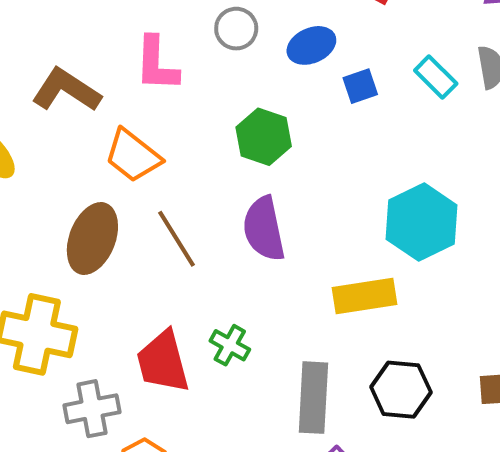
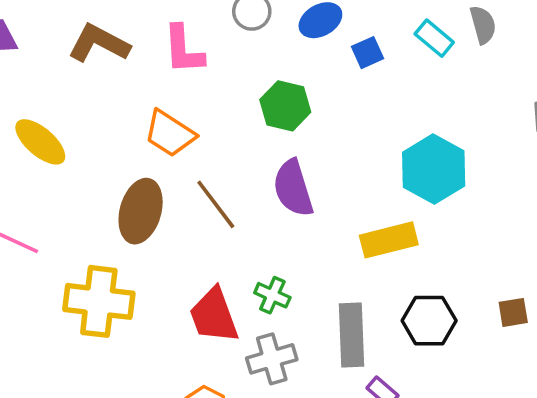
brown L-shape: (66, 90) -> (99, 43), moved
gray cross: (92, 409) -> (272, 359), moved

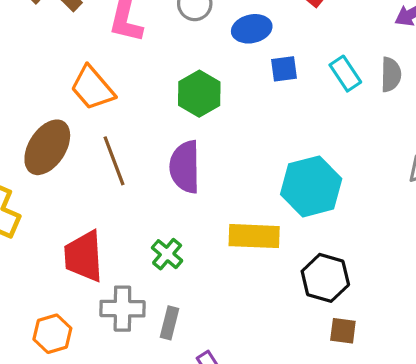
green cross: (272, 295) -> (167, 254), moved
black hexagon: (429, 321) -> (325, 278), moved
gray rectangle: (351, 335) -> (170, 323), moved, size x0.6

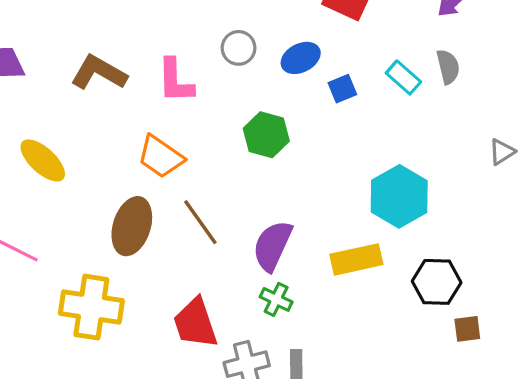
purple semicircle: (185, 167) -> (272, 246), moved, turned 40

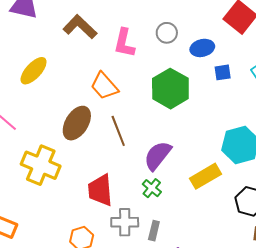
green hexagon: (266, 135) -> (170, 89), size x1.4
yellow ellipse: (43, 160) -> (34, 71), turned 76
yellow rectangle: (356, 259) -> (206, 176), turned -32

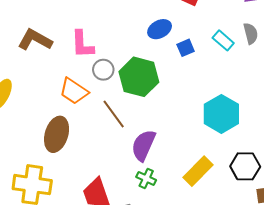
gray circle: (167, 33) -> (103, 70), moved
brown line: (118, 131) -> (114, 114), moved
yellow rectangle: (206, 176) -> (198, 171), moved

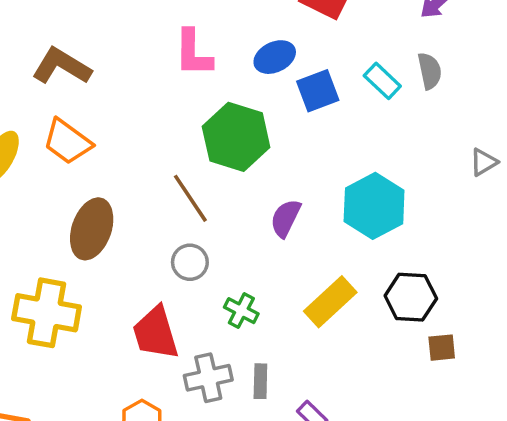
pink L-shape: (82, 44) -> (193, 53), moved
blue square: (186, 48) -> (318, 91), size x1.4
gray circle: (103, 70) -> (190, 262), moved
orange trapezoid: (74, 91) -> (67, 142), moved
purple semicircle: (144, 145) -> (286, 218), moved, size x0.7

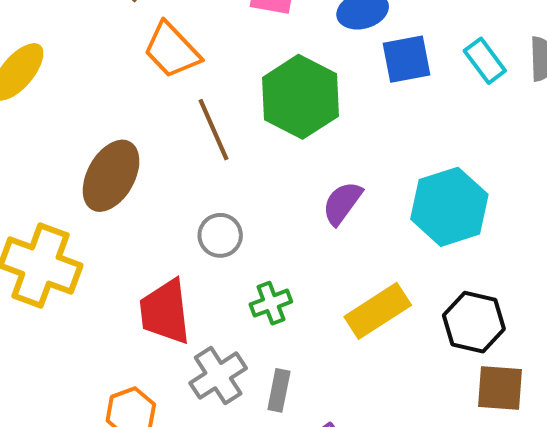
orange trapezoid: (67, 142) -> (172, 50), moved
brown line: (190, 198) -> (213, 130), moved
green cross: (241, 311) -> (271, 303), turned 32
brown square: (442, 348) -> (500, 388), size x1.4
gray cross: (208, 378) -> (218, 376), turned -30

